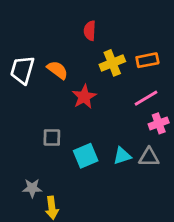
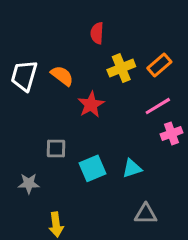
orange rectangle: (147, 60) -> (159, 65), turned -30
gray triangle: (149, 157) -> (146, 214), moved
gray star: (32, 188) -> (29, 184), moved

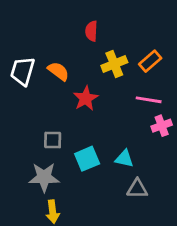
pink line: (158, 106) -> (149, 100), turned 40
cyan triangle: (132, 168) -> (124, 159), turned 30
gray star: (29, 184) -> (44, 177), moved, size x1.5
gray triangle: (146, 214) -> (137, 189), moved

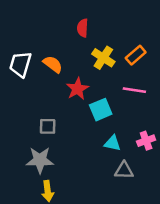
yellow cross: (114, 64) -> (103, 58), turned -35
pink cross: (162, 126) -> (146, 141), moved
cyan square: (87, 159) -> (101, 110), moved

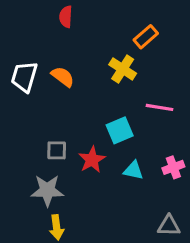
red semicircle: (83, 28) -> (66, 17), moved
orange rectangle: (136, 55) -> (146, 37), moved
red star: (77, 89) -> (92, 160), moved
gray triangle: (124, 170) -> (169, 226), moved

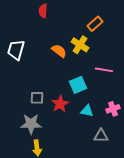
orange semicircle: (63, 77) -> (59, 51), moved
gray triangle: (169, 226) -> (101, 136), moved

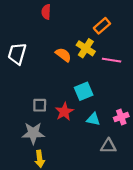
pink line: (104, 70) -> (112, 60), moved

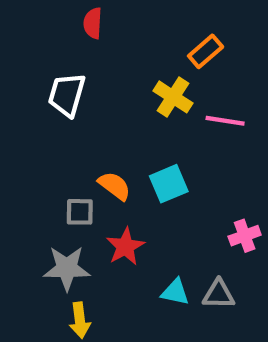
white trapezoid: (17, 54) -> (67, 95), moved
orange semicircle: (63, 55) -> (114, 186), moved
red star: (64, 112) -> (125, 247), moved
cyan triangle: (93, 119) -> (175, 292), moved

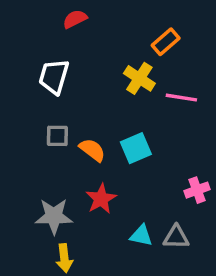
red semicircle: (93, 23) -> (75, 19), turned 60
gray square: (80, 212) -> (57, 136), moved

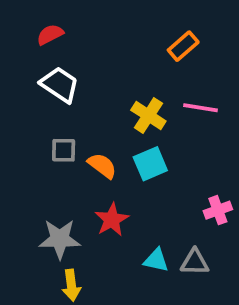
red semicircle: (75, 19) -> (50, 35), moved
white trapezoid: (54, 77) -> (60, 85), turned 108
yellow cross: (139, 78) -> (148, 116), moved

